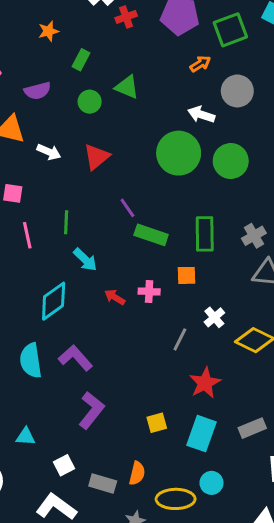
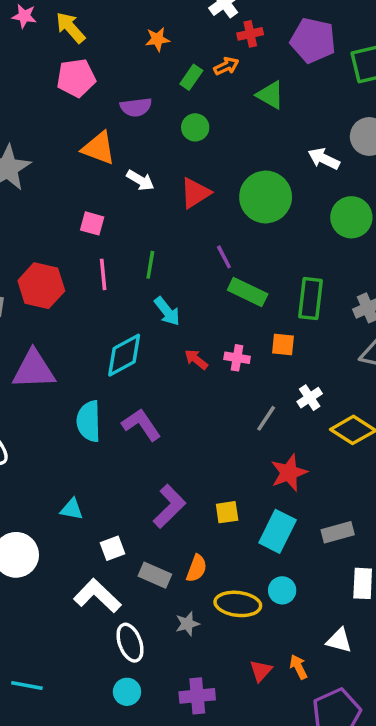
orange arrow: (200, 64) -> (226, 66), moved
green triangle: (127, 87) -> (270, 95), moved
green circle: (179, 153) -> (266, 197), moved
purple L-shape: (91, 410) -> (169, 506), moved

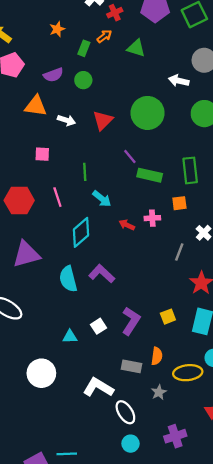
green circle: (195, 127) -> (83, 80), moved
pink line: (103, 274) -> (57, 197), moved
white square: (113, 548) -> (98, 326), moved

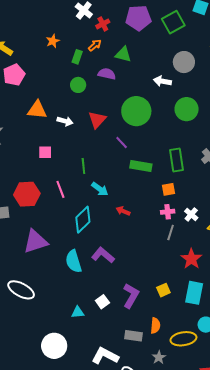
purple semicircle: (53, 75) -> (107, 74), moved, turned -144
purple line: (130, 157) -> (122, 142), moved
pink cross: (152, 218) -> (168, 212), moved

